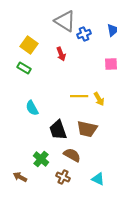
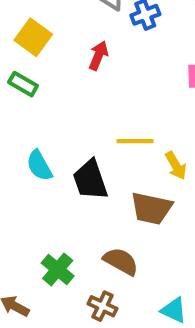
red arrow: (61, 54) -> (98, 56), turned -136
yellow arrow: (99, 99) -> (176, 166), moved
black trapezoid: (58, 130) -> (90, 180), moved

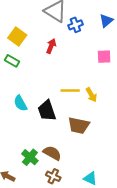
yellow arrow: (176, 166) -> (91, 95), moved
brown semicircle: (121, 261) -> (52, 153), moved

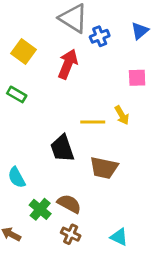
red arrow: (51, 46) -> (68, 64), size x1.5
green rectangle: (12, 61) -> (17, 94), moved
yellow arrow: (91, 95) -> (122, 115), moved
cyan semicircle: (20, 103) -> (17, 177), moved

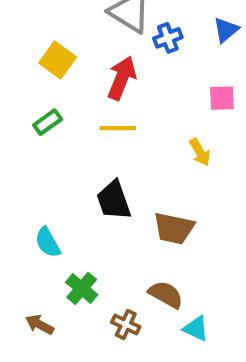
green rectangle: (17, 94) -> (48, 122), turned -66
yellow line: (93, 122) -> (118, 128), moved
brown semicircle: (69, 204) -> (166, 294), moved

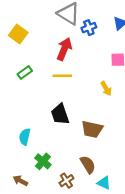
yellow square: (58, 60) -> (18, 34), moved
cyan semicircle: (48, 242) -> (25, 137), turned 42
brown semicircle: (166, 294) -> (88, 165), turned 30
brown cross: (126, 325) -> (66, 181), turned 32

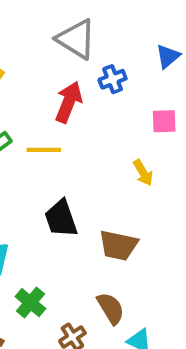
blue cross: (89, 28) -> (113, 79), moved
yellow line: (62, 76) -> (44, 150), moved

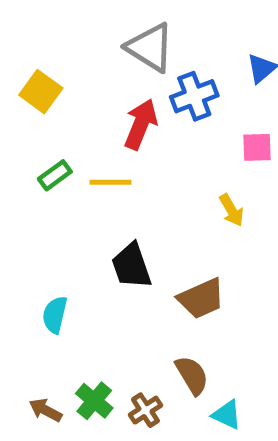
blue cross: (113, 79) -> (194, 96), size x1.4
brown trapezoid: (118, 245) -> (201, 298), turned -36
green cross: (30, 303) -> (94, 401), moved

